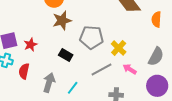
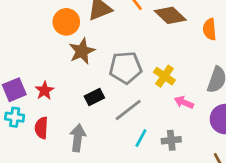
black rectangle: (66, 55) -> (94, 97), turned -48
gray line: (101, 69) -> (128, 110), moved
cyan line: (73, 88) -> (141, 138), moved

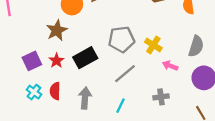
brown star: (82, 51) -> (57, 30), moved
black rectangle: (94, 97) -> (85, 58), moved, size x1.5
cyan cross: (15, 117) -> (34, 92), moved, turned 32
cyan line: (141, 138) -> (120, 106), moved

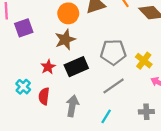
brown star: (57, 30) -> (65, 40), moved
purple square: (32, 61) -> (24, 28), moved
cyan cross: (34, 92) -> (23, 87), moved

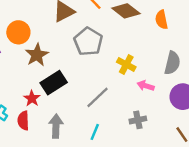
orange circle: (68, 13) -> (18, 32), moved
gray pentagon: (113, 52) -> (88, 42), moved, turned -30
red star: (48, 67) -> (32, 98), moved

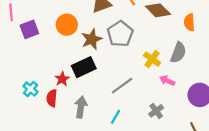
orange circle: (18, 32) -> (67, 25), moved
brown star: (37, 55) -> (92, 39), moved
gray semicircle: (172, 63) -> (178, 53), moved
gray cross: (138, 120) -> (156, 111), turned -32

